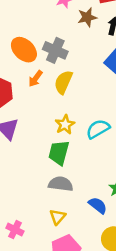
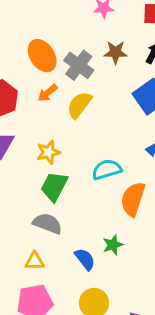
brown star: (87, 17) -> (116, 52), moved
yellow star: (65, 125) -> (48, 152), moved
yellow triangle: (58, 217) -> (35, 261), turned 35

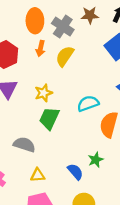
orange ellipse: (42, 56) -> (35, 21), turned 35
orange arrow: (48, 93) -> (41, 48), turned -35
gray semicircle: (47, 223) -> (24, 145), moved

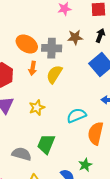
orange ellipse: (35, 21) -> (27, 44), turned -55
gray cross: (63, 27) -> (52, 48), turned -30
green trapezoid: (49, 118) -> (46, 144), moved

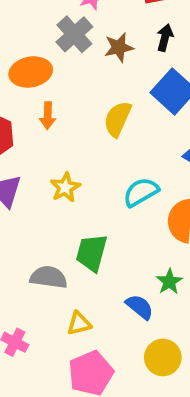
orange ellipse: (27, 44) -> (31, 72), turned -35
gray cross: (52, 48) -> (74, 34), moved, turned -36
yellow semicircle: (54, 74) -> (117, 119), moved

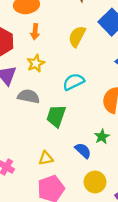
yellow star: (65, 187) -> (36, 63), moved
cyan semicircle: (141, 192) -> (73, 82), moved
gray semicircle: (49, 277) -> (29, 96), moved

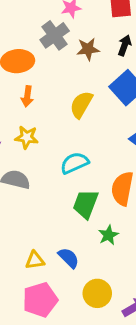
yellow star: (36, 63) -> (27, 137), turned 30
green trapezoid: (56, 116) -> (86, 204), moved
blue semicircle: (83, 151) -> (69, 258), moved

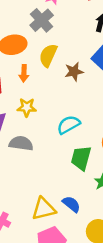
brown star: (88, 49) -> (74, 72), moved
yellow semicircle: (81, 105) -> (48, 55), moved
yellow triangle: (35, 260) -> (44, 209), size x1.5

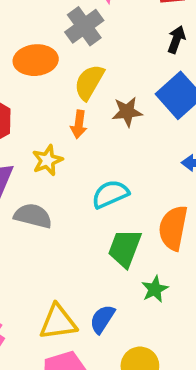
orange arrow: (24, 73) -> (79, 124), moved
yellow star: (27, 107) -> (47, 160), turned -30
blue semicircle: (71, 204) -> (102, 319), turned -102

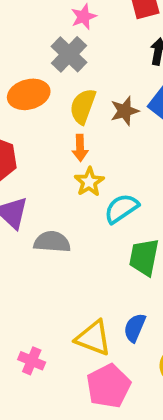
brown star: (127, 112) -> (125, 111), moved
yellow star: (47, 160) -> (89, 182), moved
yellow triangle: (58, 322) -> (93, 338), turned 39

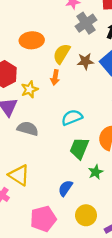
gray cross: (69, 54) -> (86, 23), moved
yellow star: (89, 182) -> (29, 89), moved
yellow triangle: (93, 338) -> (19, 175), moved

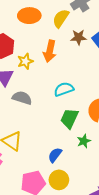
yellow semicircle: (62, 54) -> (61, 18), moved
orange arrow: (55, 77) -> (50, 51), size x1.5
yellow circle: (86, 215) -> (59, 180), moved

